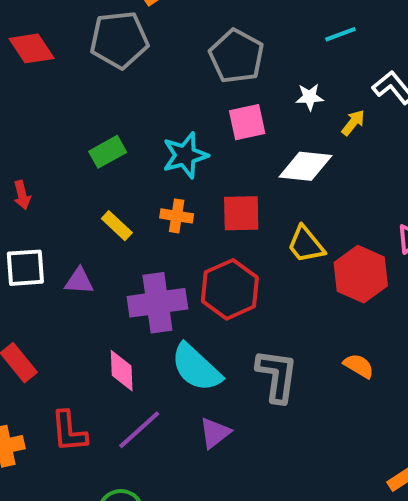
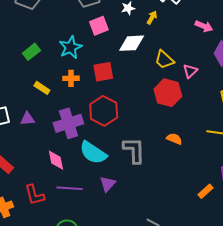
yellow trapezoid: (306, 245) -> (164, 60), moved
purple line: (139, 430) -> (70, 188), turned 55

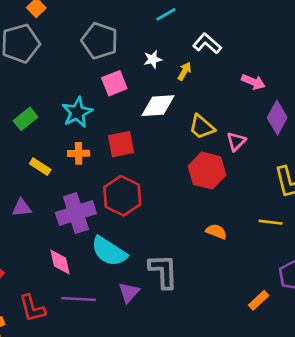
gray L-shape: (134, 150) -> (163, 271), moved

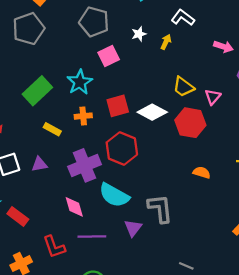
white diamond: (158, 106) -> (152, 112), moved, turned 36
green rectangle: (26, 119) -> (37, 91), size x1.5

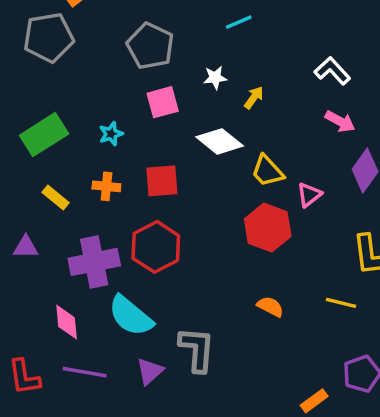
white L-shape: (183, 18) -> (332, 71), moved
cyan star: (80, 82) -> (111, 134), size x0.6
white diamond: (152, 112) -> (220, 141), moved

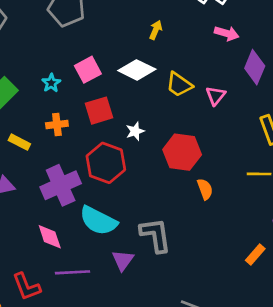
white star: (215, 78) -> (135, 131), moved
pink square: (163, 102) -> (88, 70), moved
red hexagon: (268, 228) -> (182, 152), moved
orange semicircle: (270, 307) -> (205, 189), turned 55

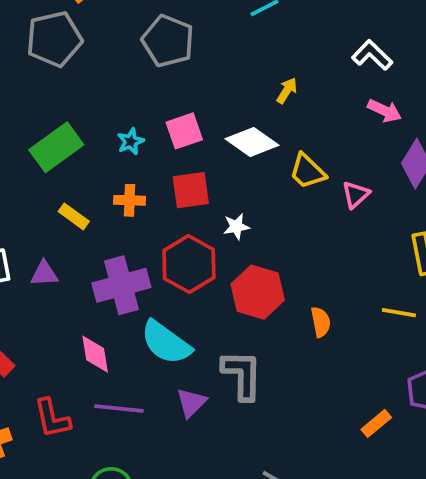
red hexagon: (182, 152) -> (258, 292), moved

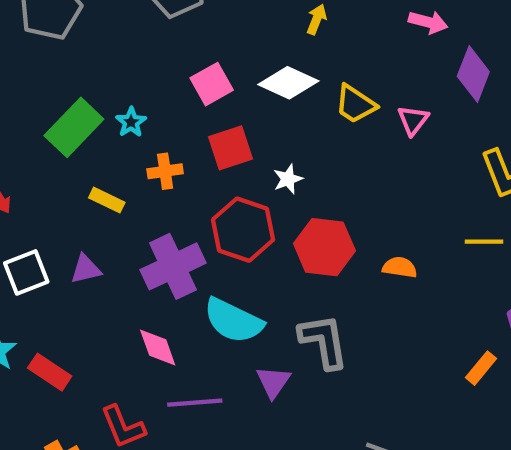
cyan star: (131, 142) -> (131, 122), moved
orange semicircle: (321, 322) -> (400, 267), turned -60

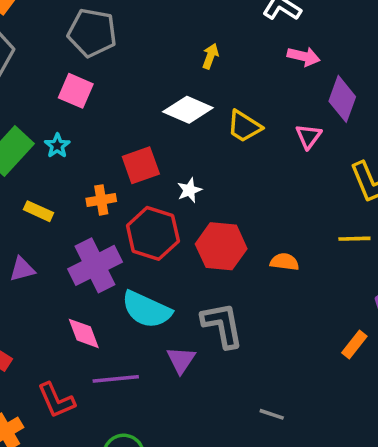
pink square: (212, 84) -> (76, 91), moved, turned -36
pink triangle: (413, 120) -> (309, 136), moved
orange cross: (165, 171) -> (101, 200), moved

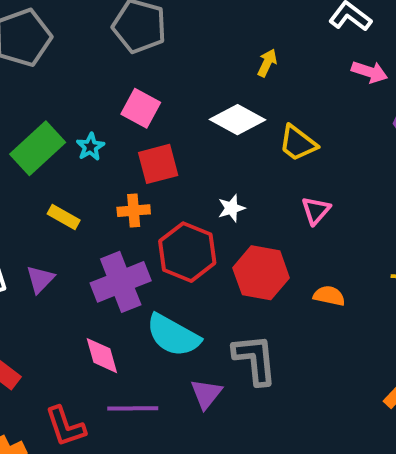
pink square: (76, 91) -> (141, 108), moved
pink triangle: (309, 136) -> (316, 211), moved
red square: (141, 165) -> (158, 164), moved
purple triangle: (22, 269) -> (40, 279), turned -36

